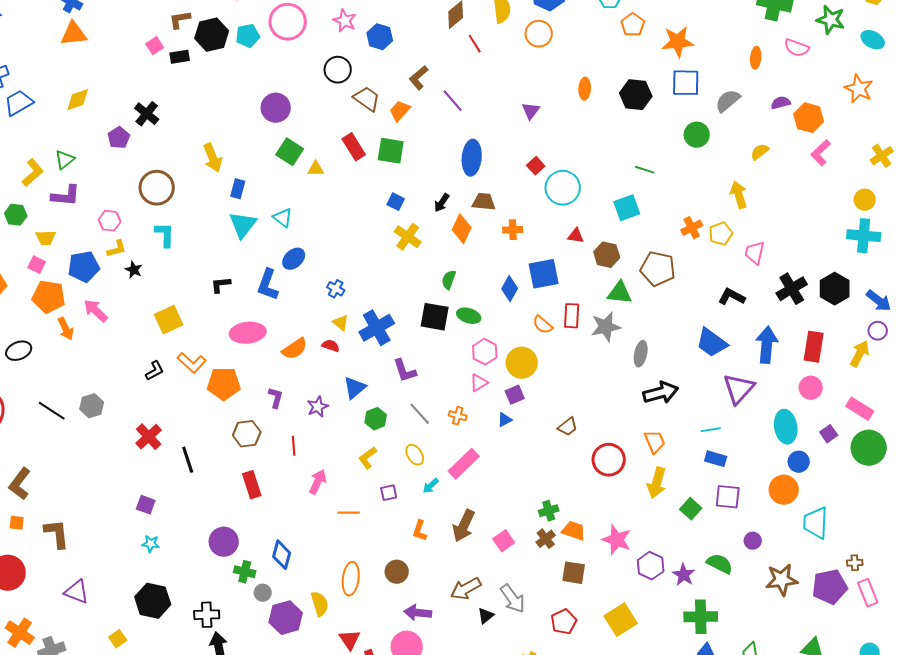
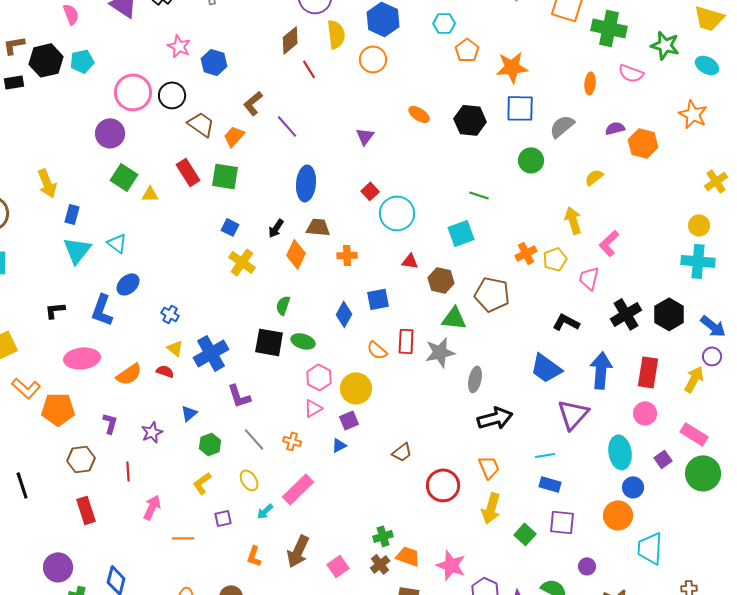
pink circle: (288, 22) -> (133, 92), moved
orange ellipse: (585, 89) -> (419, 114), turned -60
pink L-shape: (821, 153) -> (609, 243), moved
blue square: (544, 274) -> (378, 299), size x0.7
blue triangle: (355, 388) -> (189, 413), size x0.7

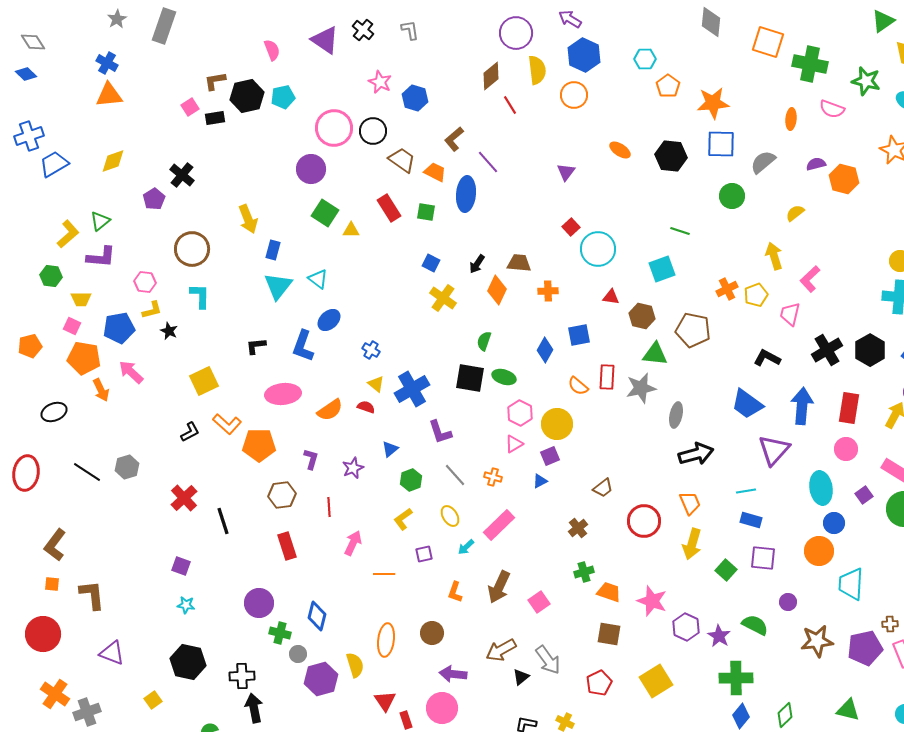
orange trapezoid: (234, 136) -> (435, 172), turned 75
green square: (225, 176) -> (426, 212), size x0.7
blue ellipse: (306, 183) -> (466, 194), moved
brown cross: (380, 564) -> (578, 528), moved

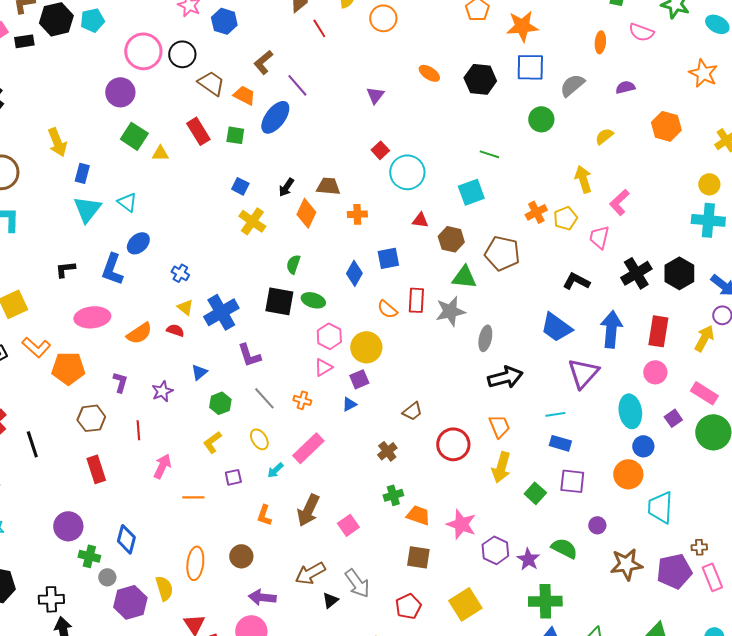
orange hexagon: (844, 179) -> (666, 126), moved
blue ellipse: (466, 194) -> (275, 117), turned 32

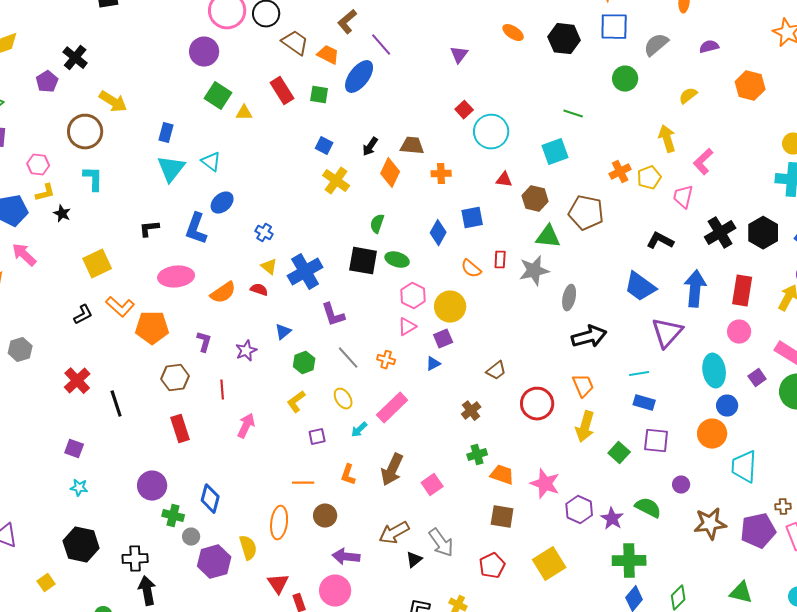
yellow arrow: (57, 142) -> (113, 102), moved, turned -36
red rectangle: (416, 300) -> (500, 260), size x0.7
orange line: (193, 497) -> (303, 483), moved

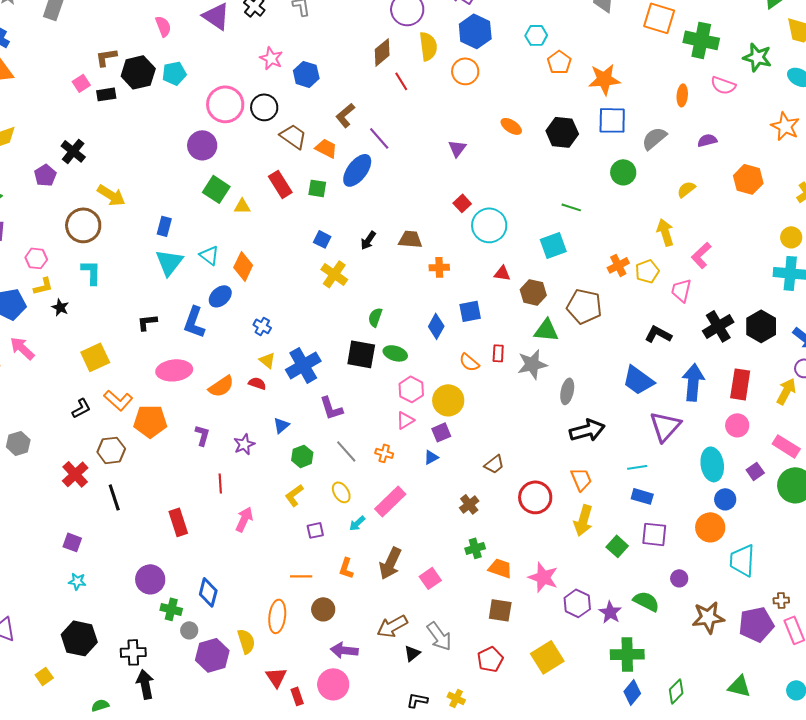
orange diamond: (390, 173) -> (243, 266), moved
brown hexagon: (175, 378) -> (111, 450), moved

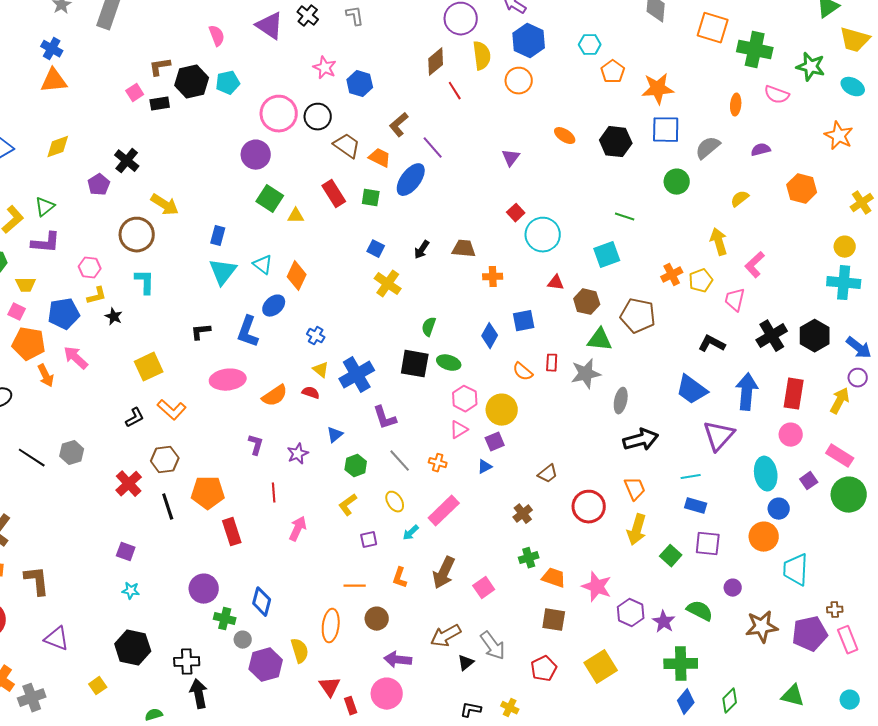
orange pentagon: (150, 421) -> (208, 493), moved

